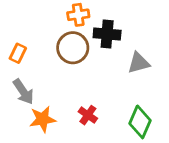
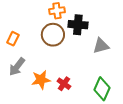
gray arrow: (23, 92) -> (17, 67), turned 72
orange star: (43, 119) -> (41, 80), moved

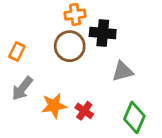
gray triangle: (101, 46) -> (123, 71), moved

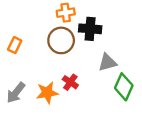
gray arrow: (22, 88) -> (16, 93), moved
red cross: (84, 111) -> (70, 82), moved
green diamond: (134, 117) -> (124, 87), moved

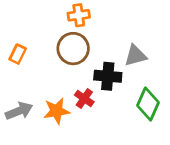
black cross: (90, 29) -> (108, 76), moved
gray triangle: (107, 62) -> (136, 55), moved
gray arrow: (16, 93) -> (19, 111), turned -150

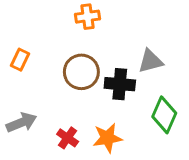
brown circle: (73, 49) -> (81, 72), moved
red cross: (84, 98) -> (68, 138), moved
orange star: (57, 111) -> (107, 138), moved

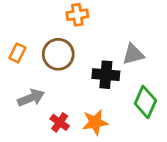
brown circle: (81, 72) -> (58, 54), moved
gray arrow: (21, 123) -> (31, 98), moved

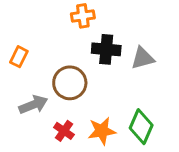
brown circle: (58, 54) -> (70, 83), moved
black cross: (106, 75) -> (106, 49), moved
green diamond: (145, 102) -> (141, 127), moved

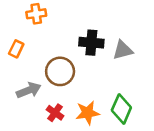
orange cross: (83, 16) -> (36, 14), moved

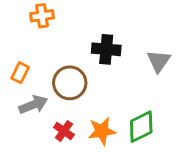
orange rectangle: (16, 49) -> (20, 73), moved
gray triangle: (123, 50) -> (159, 61), moved, turned -40
green diamond: (121, 109) -> (141, 127), turned 40

